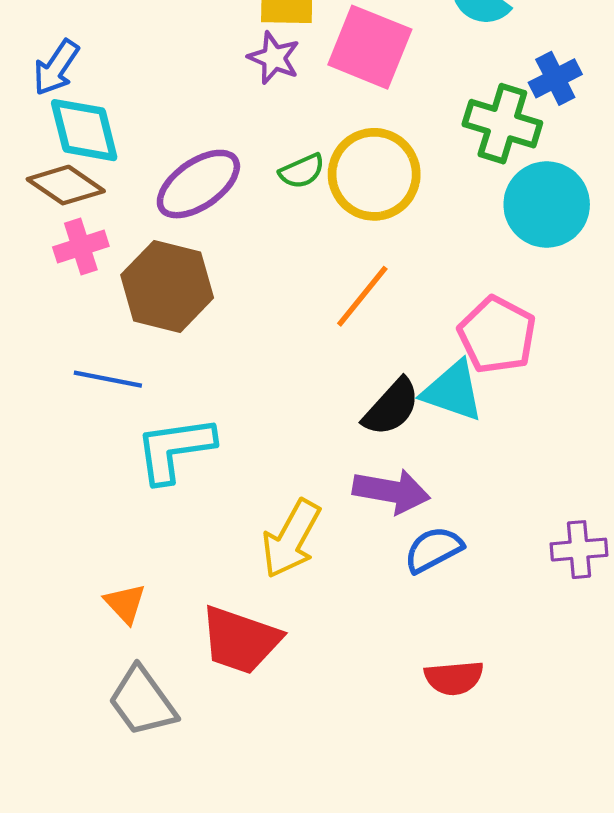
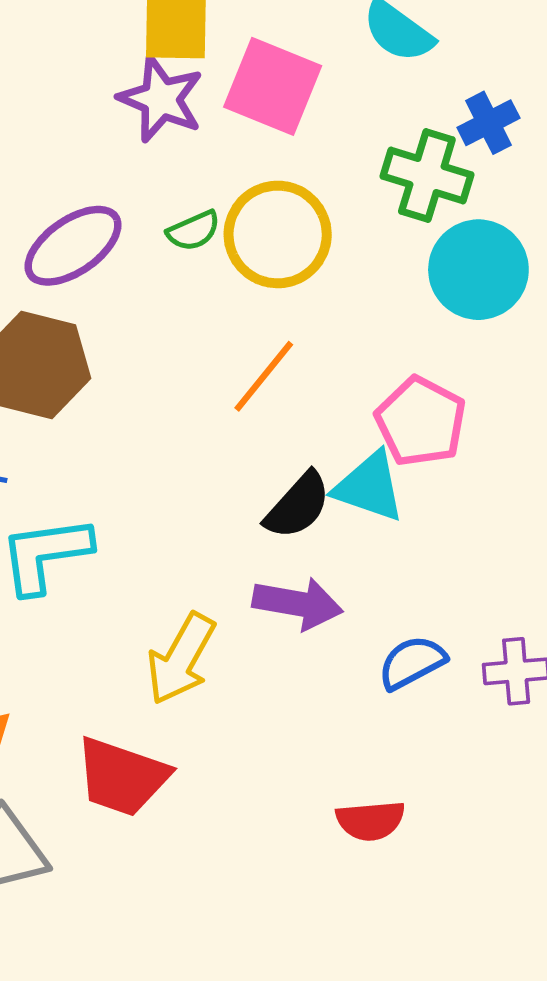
purple star: (274, 58) -> (161, 99), size x1.4
blue semicircle: (433, 550) -> (412, 662), moved

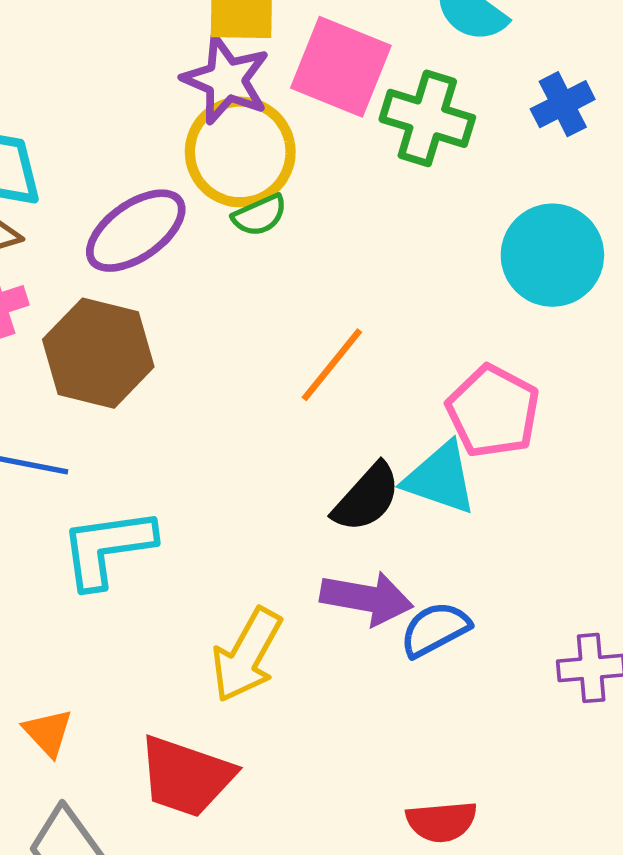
green cross: (427, 175) -> (427, 118), moved
yellow circle: (278, 234) -> (240, 152), moved
blue semicircle: (412, 662) -> (435, 629), moved

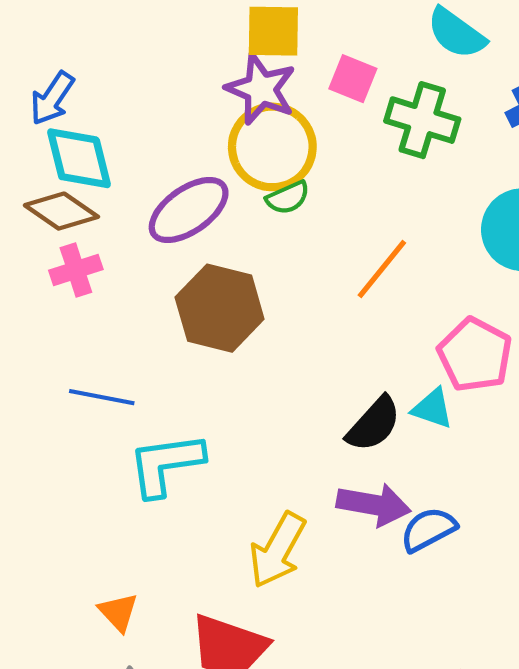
pink square: (341, 67) -> (353, 79), size x0.6
brown hexagon: (98, 353) -> (220, 308), moved
orange line: (332, 365) -> (382, 269), moved
cyan triangle: (440, 478) -> (433, 408), size x0.7

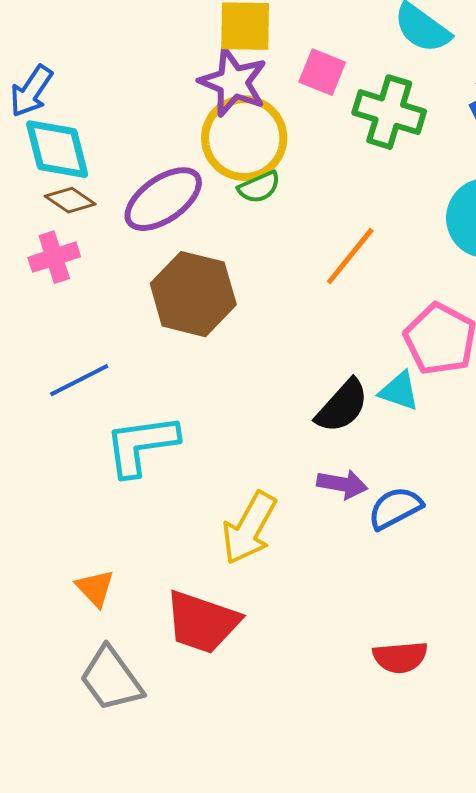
brown diamond: (61, 211) -> (70, 200), moved, size x0.7
blue line: (102, 397) -> (79, 380), turned -38
purple arrow: (374, 505) -> (342, 484), size x0.7

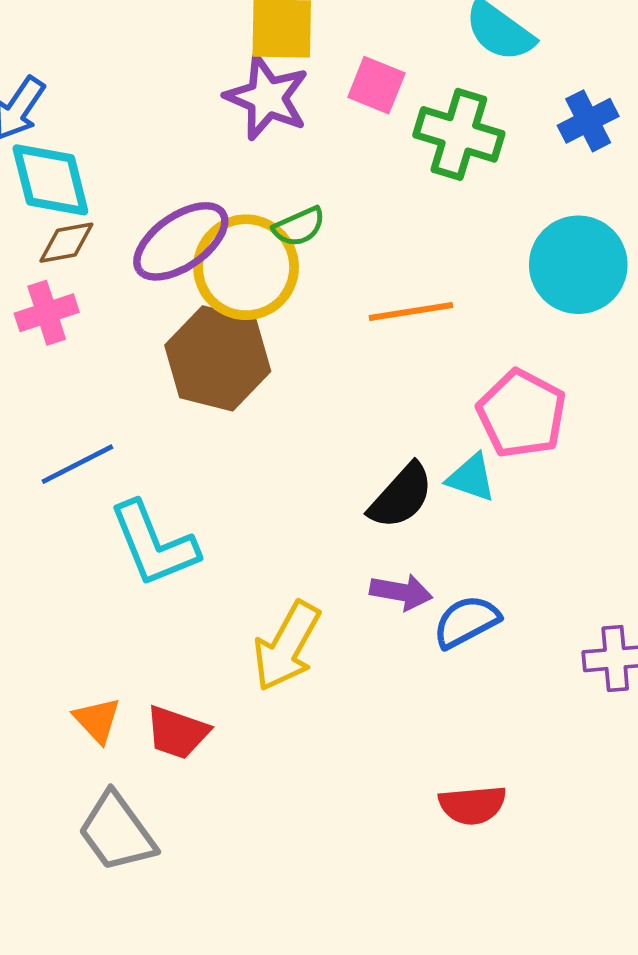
yellow circle: (244, 138) -> (246, 267), moved
brown diamond: (70, 200) -> (66, 243), turned -45
orange line: (350, 256) -> (411, 312), turned 42
cyan L-shape: (141, 445) -> (154, 544), turned -104
red trapezoid: (202, 622) -> (177, 732), moved, size x0.7

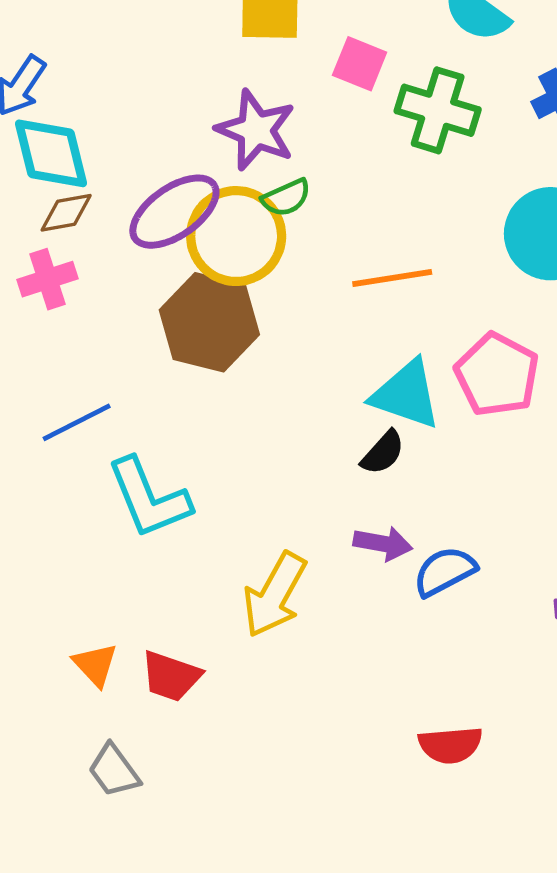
purple star: (267, 97) -> (256, 130), moved
cyan triangle: (471, 478) -> (406, 394), moved, size x1.5
black semicircle: (401, 496) -> (383, 453), size x0.7
gray trapezoid: (117, 832) -> (114, 771), size x0.7

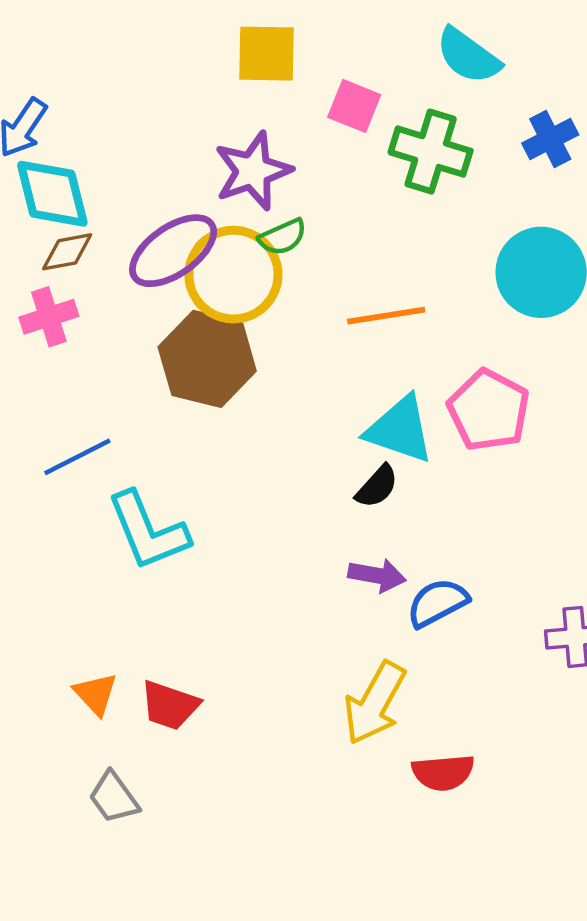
purple star: (256, 130) -> (253, 171), turned 30
yellow arrow: (275, 595) -> (375, 703), moved

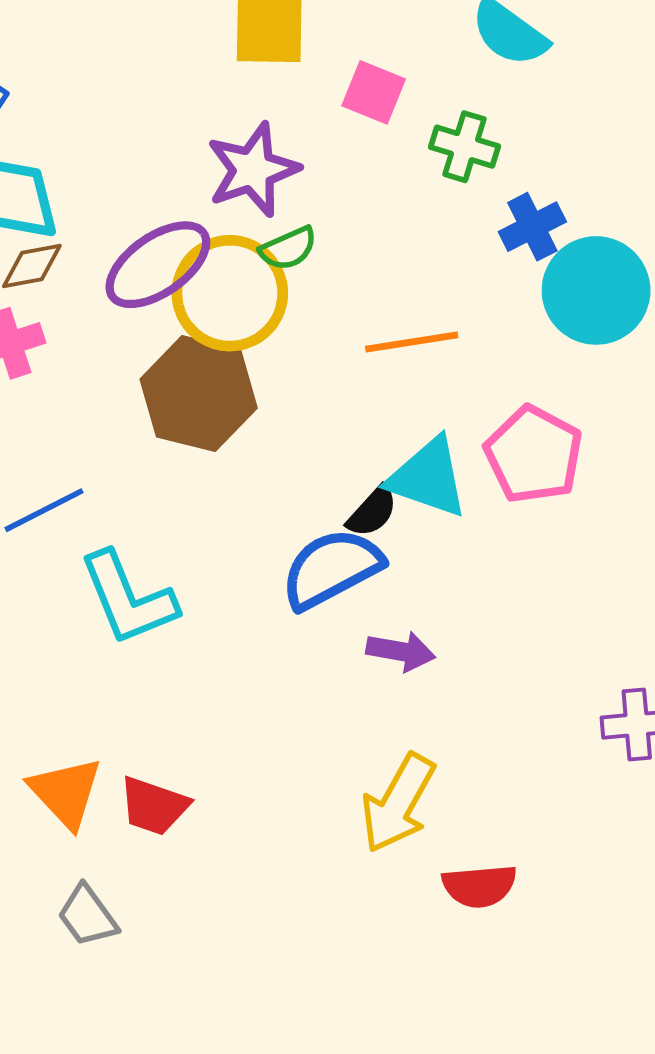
blue cross: (550, 139) -> (532, 227), moved
green cross: (431, 152) -> (464, 147), size x0.7
black semicircle: (377, 487) -> (372, 512), moved
blue semicircle: (437, 603) -> (332, 569), moved, size x1.4
orange triangle: (96, 694) -> (66, 792), size x1.4

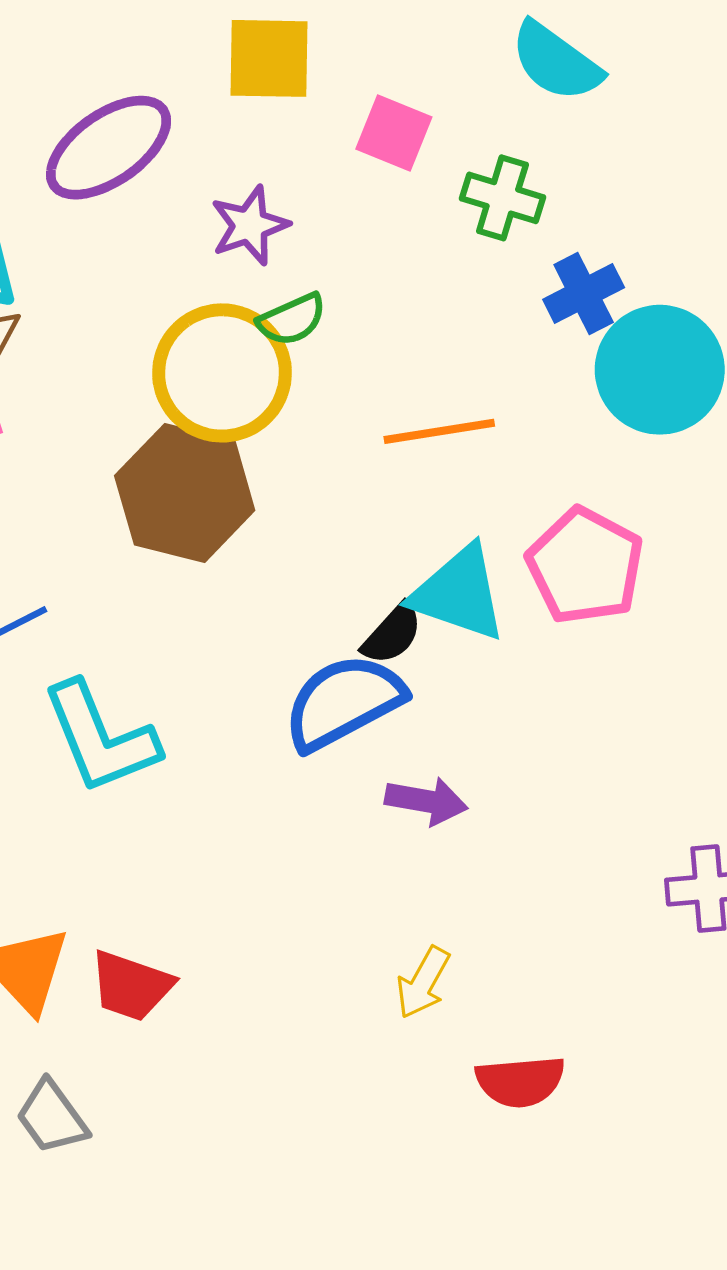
purple star: (253, 170) -> (250, 225), size x0.7
purple ellipse: (158, 265) -> (109, 148), moved
yellow arrow: (398, 803) -> (423, 983), size x0.6

